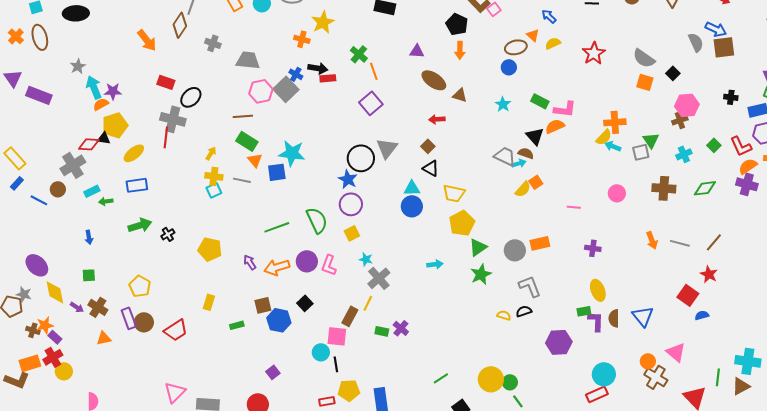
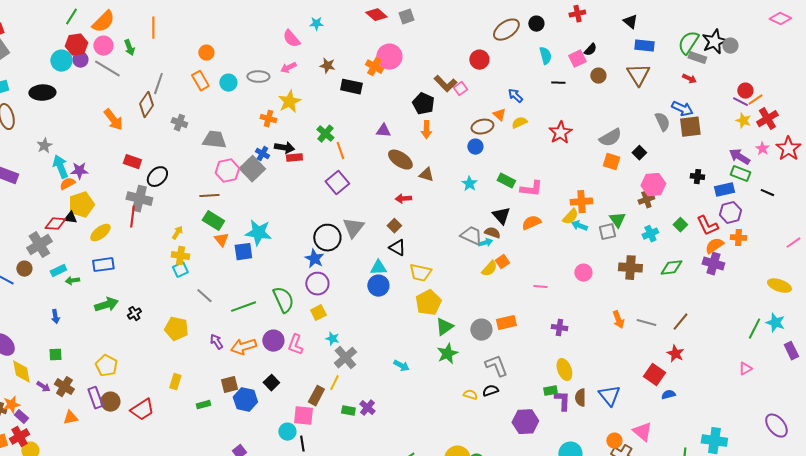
gray semicircle: (644, 58) -> (610, 138), turned -65
orange semicircle: (555, 126) -> (531, 223), moved
gray line: (242, 180) -> (204, 296), moved, turned 30
cyan arrow: (435, 264) -> (401, 366), moved, turned 35

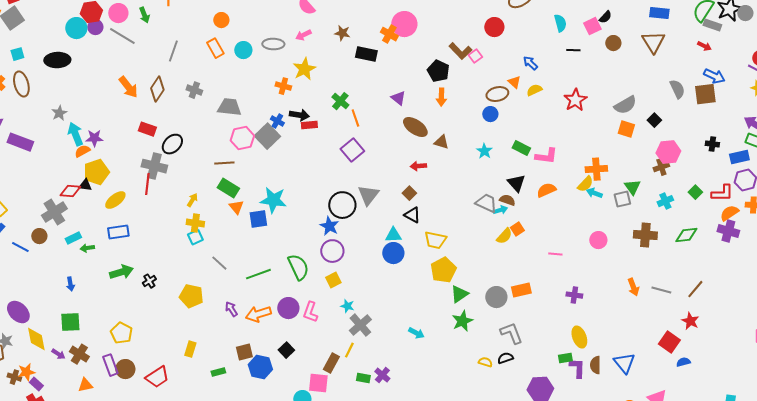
brown diamond: (146, 105) -> (157, 89), moved
blue arrow: (682, 109) -> (714, 76), moved
purple triangle: (383, 131) -> (398, 98), turned 35
red L-shape: (707, 226) -> (722, 193), turned -65
green square: (55, 355) -> (70, 322), size x1.5

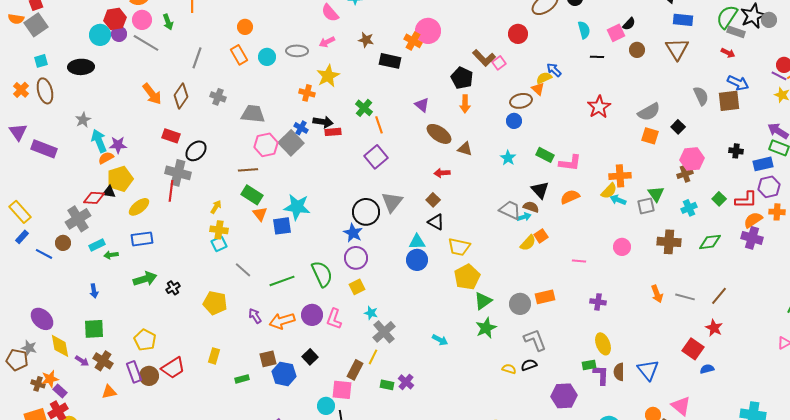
yellow semicircle: (534, 90) -> (544, 78), moved
red trapezoid: (157, 377) -> (173, 368), moved

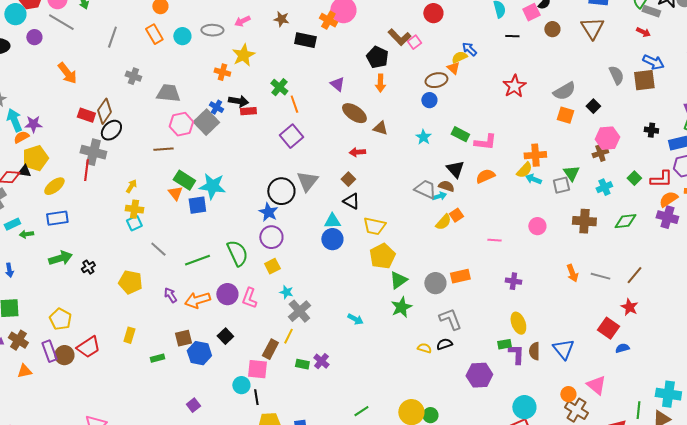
purple circle: (119, 34) -> (34, 37), moved
brown diamond: (181, 96) -> (104, 111), moved
green rectangle: (252, 195) -> (184, 180), moved

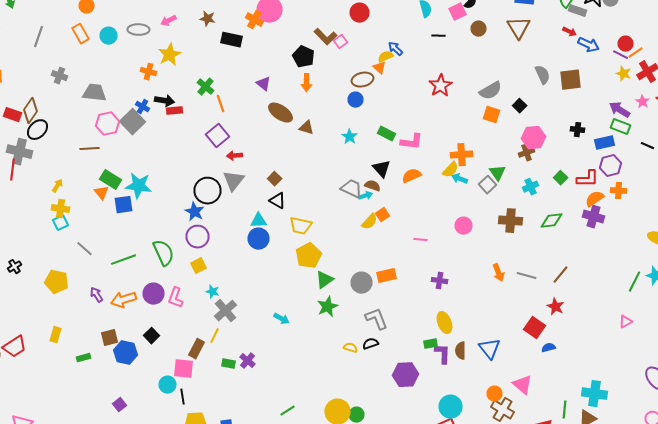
blue arrow: (653, 62) -> (588, 45), moved
red arrow: (357, 152) -> (234, 156), moved
gray square: (561, 185) -> (488, 185), turned -30

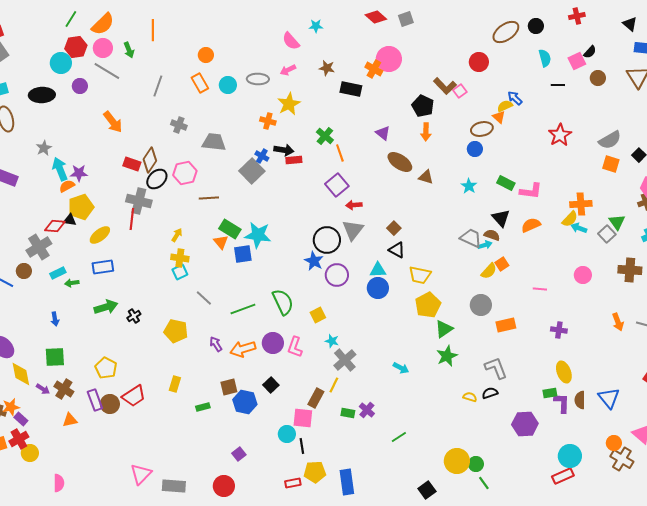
pink hexagon: (108, 124) -> (185, 173), moved
purple circle: (198, 237) -> (337, 275), moved
gray circle: (362, 283) -> (481, 305), moved
green line: (288, 411) -> (399, 437), moved

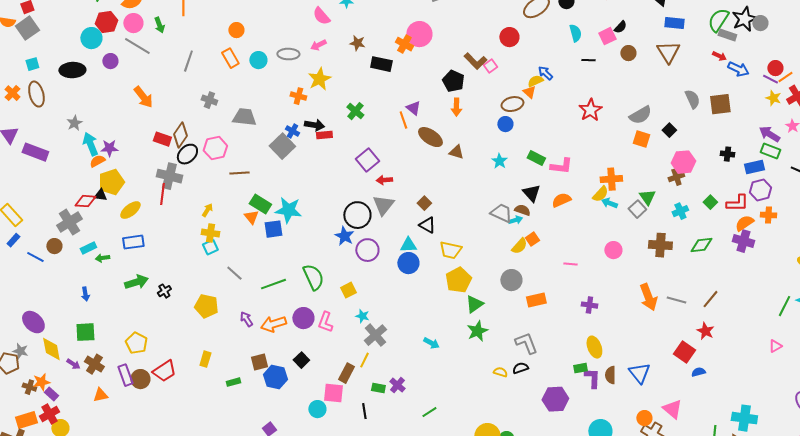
orange line: (340, 153) -> (403, 120), moved
orange arrow: (618, 322) -> (648, 297), size x1.5
black line: (302, 446) -> (364, 411), moved

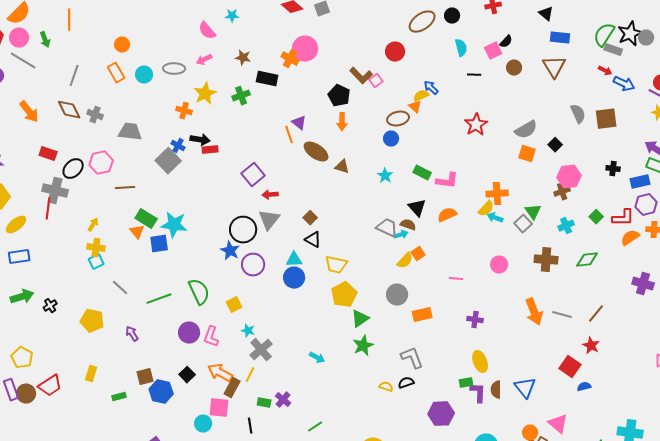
green cross: (355, 111) -> (241, 96), moved, turned 30
brown diamond: (180, 135) -> (69, 110), moved, turned -60
purple cross: (743, 241) -> (643, 284), moved
orange arrow: (273, 324) -> (220, 373), moved, turned 45

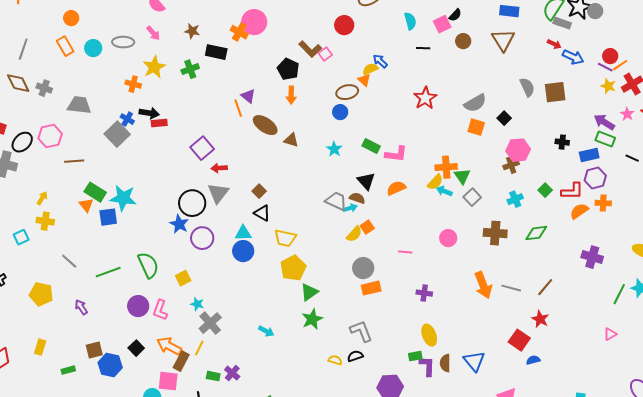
pink arrow: (204, 60) -> (153, 33), turned -105
green triangle: (533, 212) -> (462, 176), moved
cyan square: (96, 262) -> (21, 237), moved
gray circle: (397, 295) -> (363, 268), moved

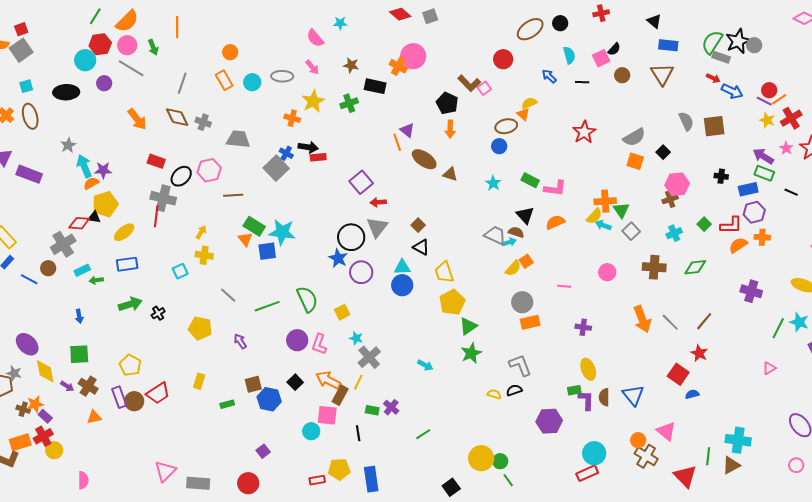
blue arrow: (380, 61) -> (549, 76), moved
yellow trapezoid: (285, 238) -> (444, 272), turned 60
gray line: (511, 288) -> (670, 322), turned 30

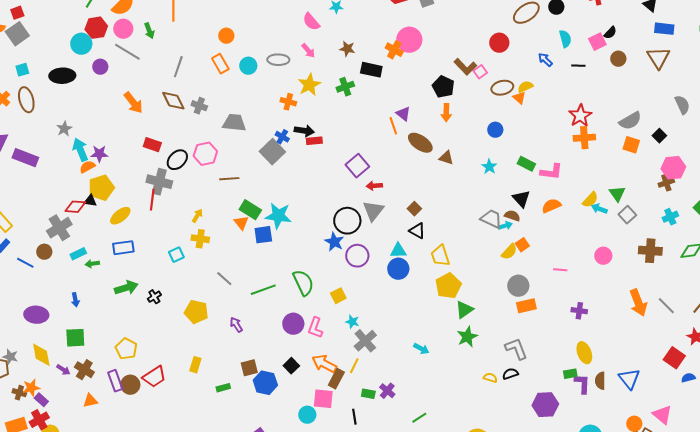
brown ellipse: (506, 126) -> (502, 88), moved
orange cross: (605, 201) -> (584, 138), moved
purple ellipse: (27, 344) -> (36, 315), moved, turned -40

